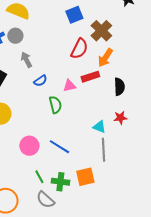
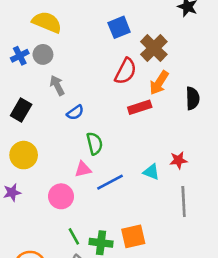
pink triangle: (69, 86) -> (83, 169), moved
black semicircle: (119, 87) -> (193, 98), moved
blue line: (59, 147) -> (110, 182), moved, turned -60
gray line: (103, 150) -> (184, 201), moved

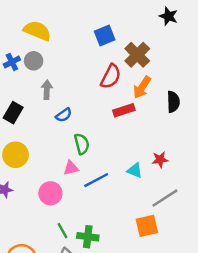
gray arrow: (57, 85) -> (47, 90), turned 30
gray line: (184, 201) -> (165, 198), turned 60
orange square: (133, 236) -> (147, 226), moved

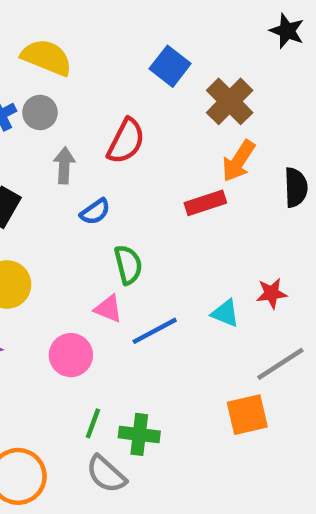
blue square: (105, 36) -> (170, 66), turned -30
red semicircle: (111, 76) -> (126, 141), moved
pink triangle: (71, 168) -> (108, 309), turned 35
green line: (62, 231) -> (93, 423), turned 49

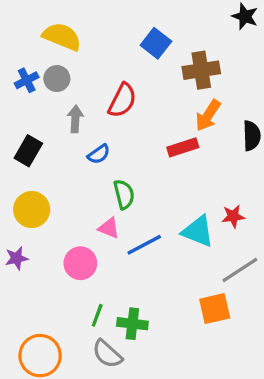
brown cross: (230, 101) -> (201, 70), turned 36
cyan triangle: (225, 313) -> (198, 231), size x1.5

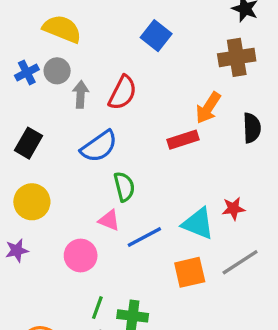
brown cross: (201, 70) -> (237, 57), moved
gray arrow: (75, 119) -> (81, 94), moved
blue semicircle: (99, 154) -> (99, 146), size x1.6
orange square: (215, 309) -> (190, 272), moved

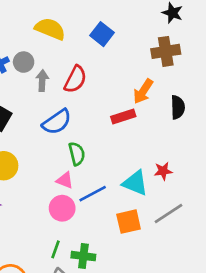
yellow semicircle: (62, 29) -> (50, 29), moved
pink circle: (81, 255) -> (62, 208), moved

